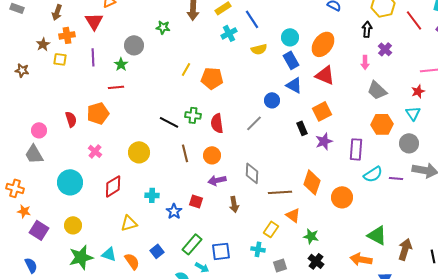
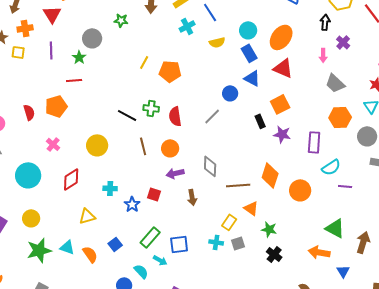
purple star: (324, 141) -> (282, 134), turned 30
purple line: (396, 178) -> (345, 186), moved
gray square: (280, 265) -> (238, 243), moved

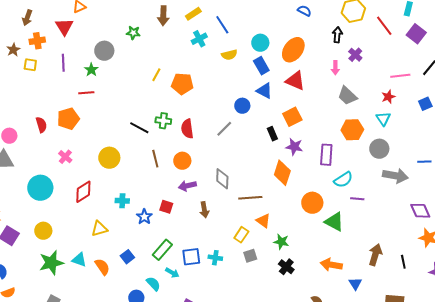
orange diamond: (270, 175) -> (282, 173), moved
green triangle: (335, 228) -> (334, 222), moved
cyan cross: (216, 242) -> (215, 258), moved

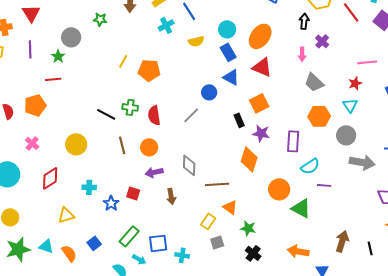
cyan cross: (215, 258) -> (182, 255), moved

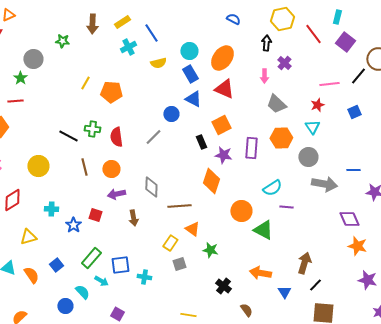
purple rectangle: (293, 141) -> (251, 148), moved
black line: (370, 248) -> (315, 285), moved, turned 56
black cross: (253, 253) -> (223, 286), moved

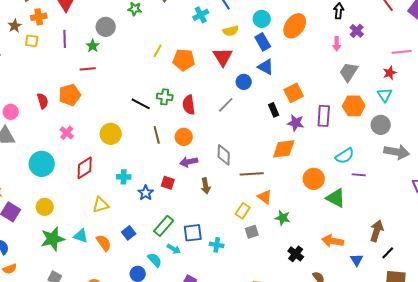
red triangle: (224, 89) -> (223, 57), moved, turned 35
gray trapezoid: (276, 104) -> (349, 72), turned 80
orange diamond: (211, 181) -> (284, 149), turned 65

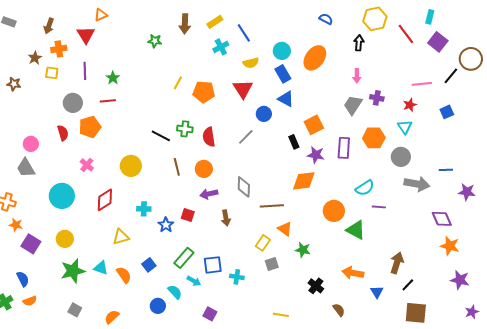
gray circle: (106, 27) -> (73, 103), moved
purple cross: (357, 31) -> (377, 98), moved, turned -32
gray trapezoid: (349, 72) -> (353, 105), moved

